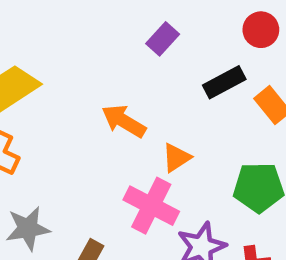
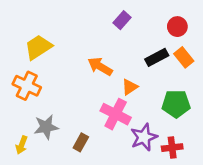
red circle: (261, 30) -> (177, 27), moved
black rectangle: (224, 82) -> (157, 57), moved

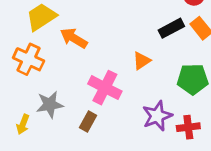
orange arrow: (100, 66) -> (74, 38), moved
pink cross: (116, 114) -> (105, 88), moved

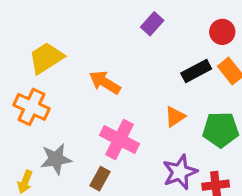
orange arrow: (74, 38) -> (105, 82), moved
orange triangle: (142, 61) -> (175, 117), moved

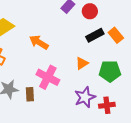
red circle: (222, 32) -> (90, 11), moved
brown rectangle: (100, 179) -> (30, 94), moved, turned -32

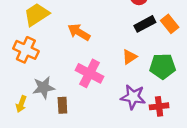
brown rectangle: (30, 94) -> (62, 105), moved
purple star: (85, 97) -> (133, 97), turned 30

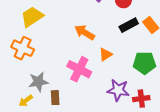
orange arrow: (79, 32) -> (85, 32), moved
orange triangle: (130, 57) -> (106, 54), moved
yellow arrow: (21, 104) -> (26, 101), moved, turned 32

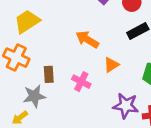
pink cross: (79, 69) -> (81, 82), size x0.7
brown rectangle: (55, 98) -> (49, 74), moved

